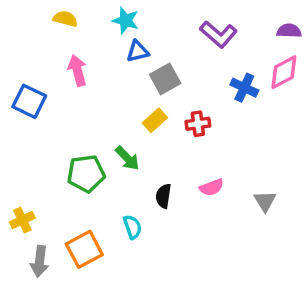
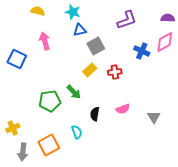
purple L-shape: (219, 34) -> (127, 20), turned -60

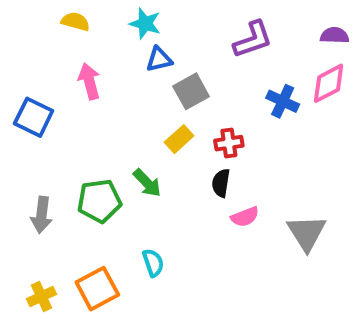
black semicircle: (95, 114) -> (221, 183), moved
gray triangle: (154, 117) -> (307, 233), size x1.5
yellow cross: (13, 128) -> (42, 297), moved
gray arrow: (23, 152) -> (42, 215), moved

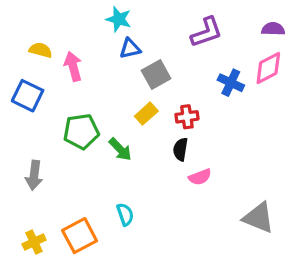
yellow semicircle: (75, 22) -> (41, 50), moved
green pentagon: (99, 201) -> (81, 131), moved
gray triangle: (307, 233) -> (259, 218), moved, turned -36

